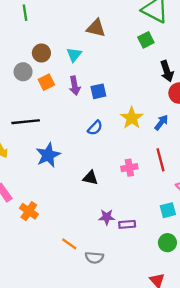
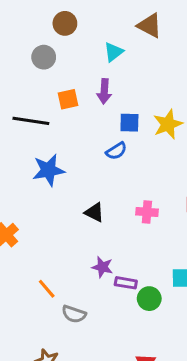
brown circle: (41, 53) -> (65, 23), moved
orange square: (46, 82) -> (68, 99), moved
blue square: (98, 91) -> (129, 123), moved
yellow star: (132, 118) -> (168, 124), moved
green circle: (167, 243) -> (149, 299), moved

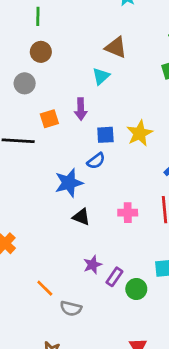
cyan triangle: (114, 52) -> (101, 76), moved
blue star: (48, 170) -> (69, 183), moved
purple star: (102, 267) -> (92, 265), turned -30
purple rectangle: (126, 283) -> (114, 277), turned -60

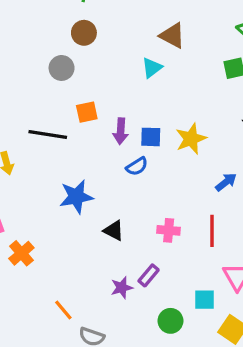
purple arrow: (81, 109) -> (121, 131), moved
blue star: (69, 183) -> (76, 197), moved
purple rectangle: (114, 277) -> (149, 275), moved

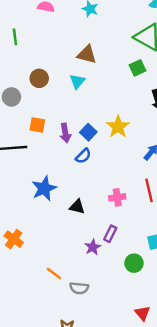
brown circle: (84, 33) -> (39, 78), moved
orange square: (87, 112) -> (37, 125), turned 35
blue square: (151, 137) -> (88, 132), turned -35

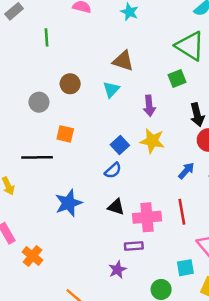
yellow star: (118, 127) -> (152, 141), turned -30
purple arrow: (65, 133) -> (149, 106), moved
pink cross: (117, 197) -> (147, 217), size x1.5
black triangle: (77, 207) -> (116, 207), moved
purple rectangle: (110, 234) -> (134, 246), moved, turned 56

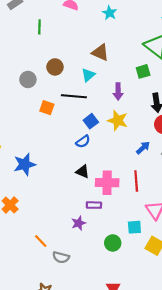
black line: (37, 157) -> (74, 96), moved
blue star: (69, 203) -> (25, 164), moved

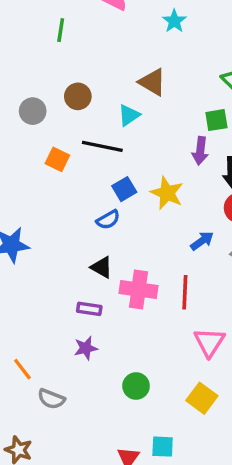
purple arrow: (118, 91) -> (200, 151), moved
purple rectangle: (94, 205) -> (89, 309), moved
cyan square: (134, 227) -> (163, 447), moved

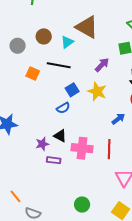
brown triangle: (152, 82) -> (87, 27), size x1.4
cyan triangle: (129, 115) -> (67, 42), moved
purple arrow: (200, 151) -> (102, 65), moved, turned -140
purple star: (86, 348) -> (42, 144), moved

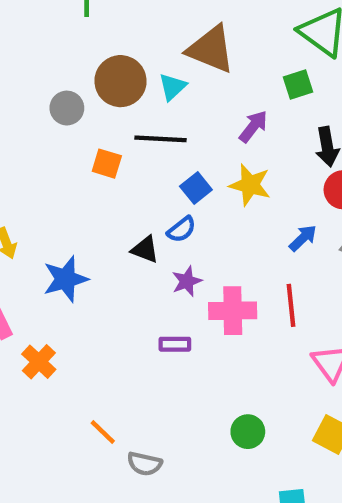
brown circle: (44, 36) -> (121, 81), size x1.5
black triangle: (60, 136) -> (145, 249), moved
purple star: (42, 144) -> (187, 281), moved

